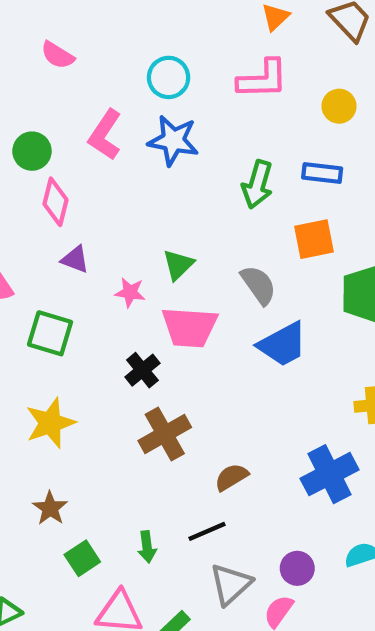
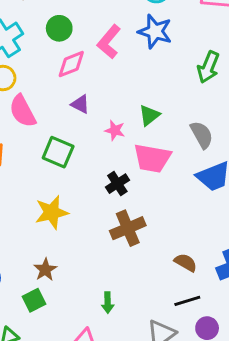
pink L-shape: (105, 135) -> (109, 42), moved
pink diamond: (55, 202) -> (71, 64), turned 48
brown semicircle: (231, 477) -> (186, 263), moved, turned 55
black line: (207, 531) -> (187, 301), moved
green square: (82, 558) -> (34, 300), moved

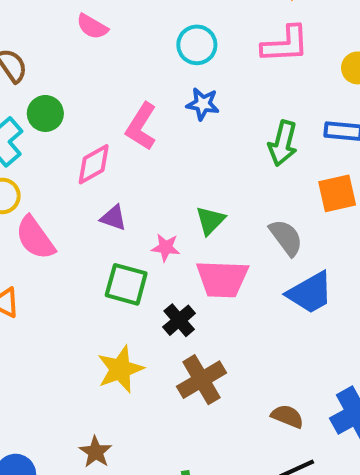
green circle: (59, 28) -> (45, 113), moved
blue star: (155, 31) -> (203, 104), size x0.7
green square: (58, 152) -> (126, 284), moved
yellow star: (52, 212) -> (120, 369), moved

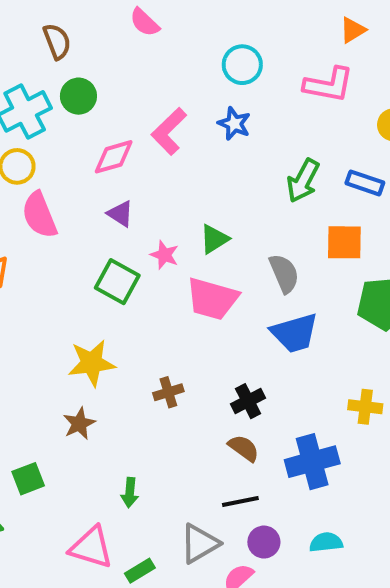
black cross: (179, 320) -> (248, 401), moved
brown cross: (201, 380) -> (168, 392), size x0.6
brown star: (96, 452) -> (79, 423), moved

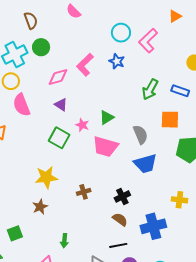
pink L-shape: (329, 85) -> (148, 41), moved, turned 125

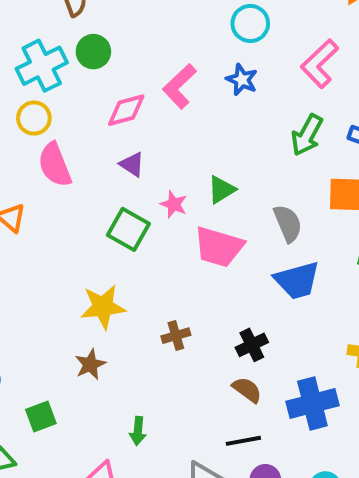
pink L-shape: (148, 41) -> (320, 64), moved

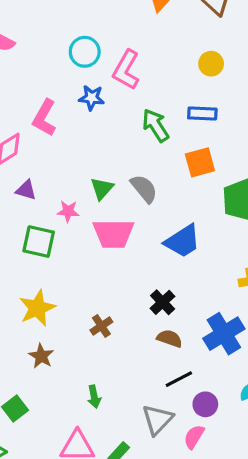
pink L-shape: (320, 64) -> (126, 70), moved
green arrow: (307, 135) -> (156, 125), turned 136
gray semicircle: (288, 223) -> (144, 189), moved
brown cross: (176, 336) -> (101, 326), moved

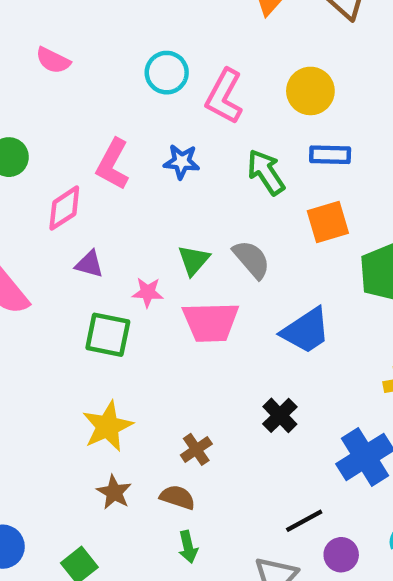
yellow circle: (211, 64) -> (310, 91), moved, size x1.4
blue star: (92, 98) -> (182, 162), moved
brown semicircle: (170, 338) -> (177, 497), moved

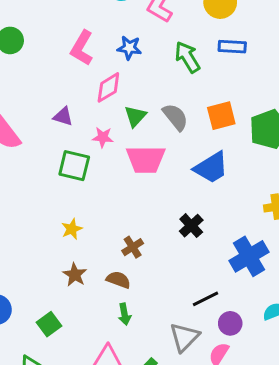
pink diamond: (64, 208) -> (108, 87), moved
orange square: (328, 222) -> (221, 116), moved
yellow star: (108, 426) -> (72, 229), size x0.6

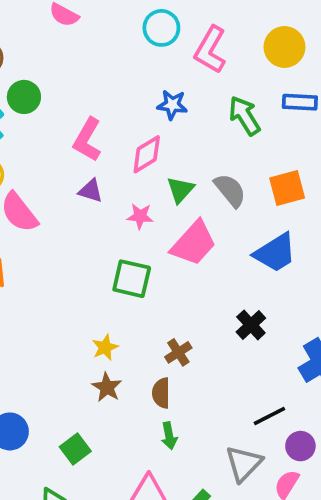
pink L-shape: (82, 48) -> (87, 140), moved
pink trapezoid: (146, 159) -> (194, 243), turned -48
green square: (74, 166) -> (132, 279), moved
yellow star: (72, 229) -> (105, 347), moved
brown semicircle: (118, 280) -> (161, 393), turned -110

